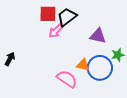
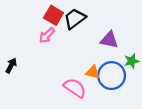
red square: (48, 14) -> (54, 15), turned 30
pink arrow: (56, 31) -> (47, 35), moved

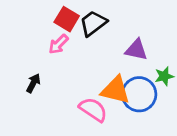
black arrow: (11, 66) -> (33, 83), moved
orange triangle: (93, 72) -> (115, 90), size x1.6

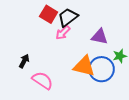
pink arrow: (58, 44) -> (63, 33), moved
pink semicircle: (93, 110) -> (42, 80), moved

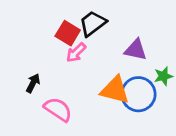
red square: (49, 14) -> (68, 33), moved
pink arrow: (63, 33) -> (76, 53), moved

